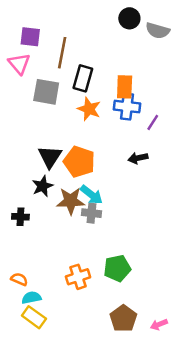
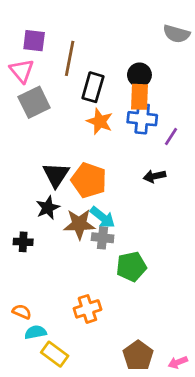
black circle: (129, 18) -> (139, 75), moved
gray square: (46, 92) -> (34, 102), moved, turned -36
green pentagon: (117, 268) -> (131, 267), moved
yellow rectangle: (34, 317) -> (55, 354), moved

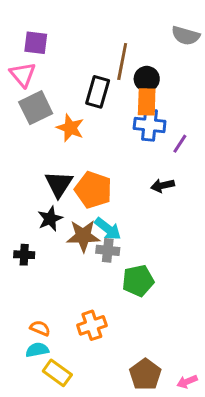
brown line: (70, 58) -> (122, 62), moved
orange star: (100, 121) -> (70, 128), moved
orange semicircle: (22, 312) -> (40, 328), moved

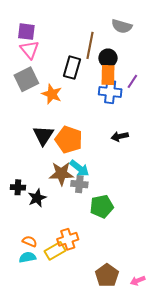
gray semicircle: (186, 36) -> (122, 26), moved
pink triangle: (23, 75) -> (30, 50), moved
purple line: (180, 144) -> (132, 81), moved
black star: (50, 219) -> (37, 198), moved
yellow rectangle: (57, 373) -> (55, 251), moved, turned -66

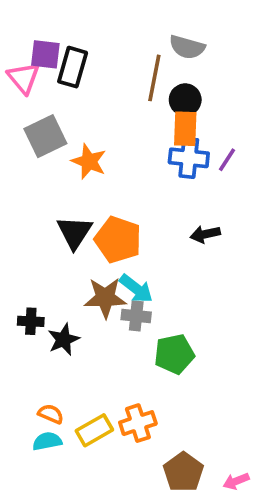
gray semicircle: (122, 26) -> (187, 47), moved
pink triangle: (30, 50) -> (24, 78), moved
black rectangle: (72, 68) -> (73, 67), moved
purple line: (132, 81) -> (227, 160), moved
orange cross: (68, 239) -> (138, 423), moved

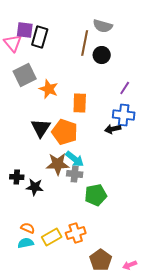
orange rectangle: (185, 129) -> (80, 103), moved
blue cross: (189, 158) -> (124, 115), moved
black star: (63, 339) -> (35, 187), turned 30

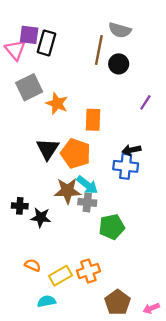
blue cross: (124, 115) -> (126, 166), moved
cyan semicircle: (26, 243) -> (47, 301), moved

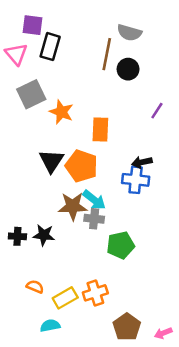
purple square: (29, 35) -> (32, 25), moved
black cross: (20, 206) -> (17, 236), moved

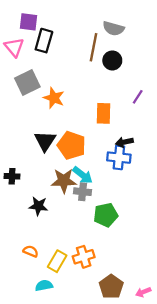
orange rectangle: (100, 129) -> (103, 113), moved
black cross: (17, 236) -> (12, 176), moved
yellow rectangle: (65, 298) -> (57, 261), turned -30

